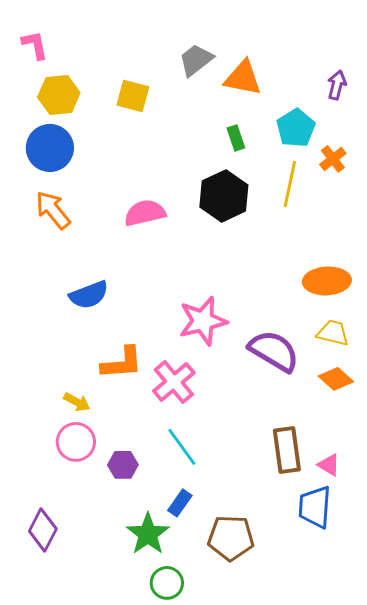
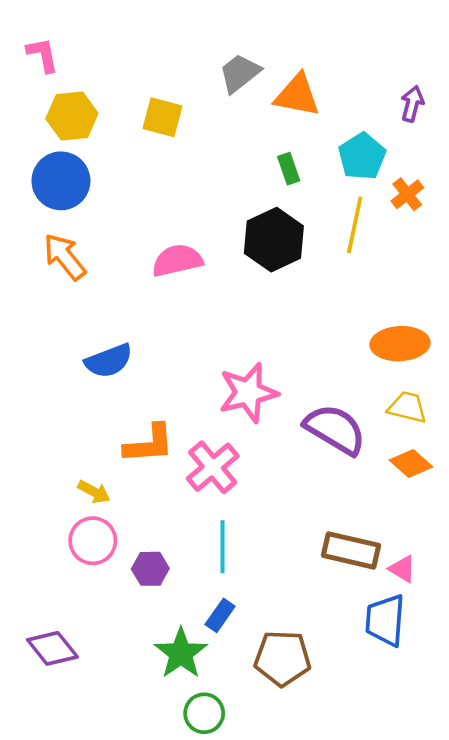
cyan line: (182, 447) -> (223, 547), turned 36
brown rectangle: (287, 450) -> (351, 550), turned -69
purple diamond: (43, 530) -> (52, 648), turned -66

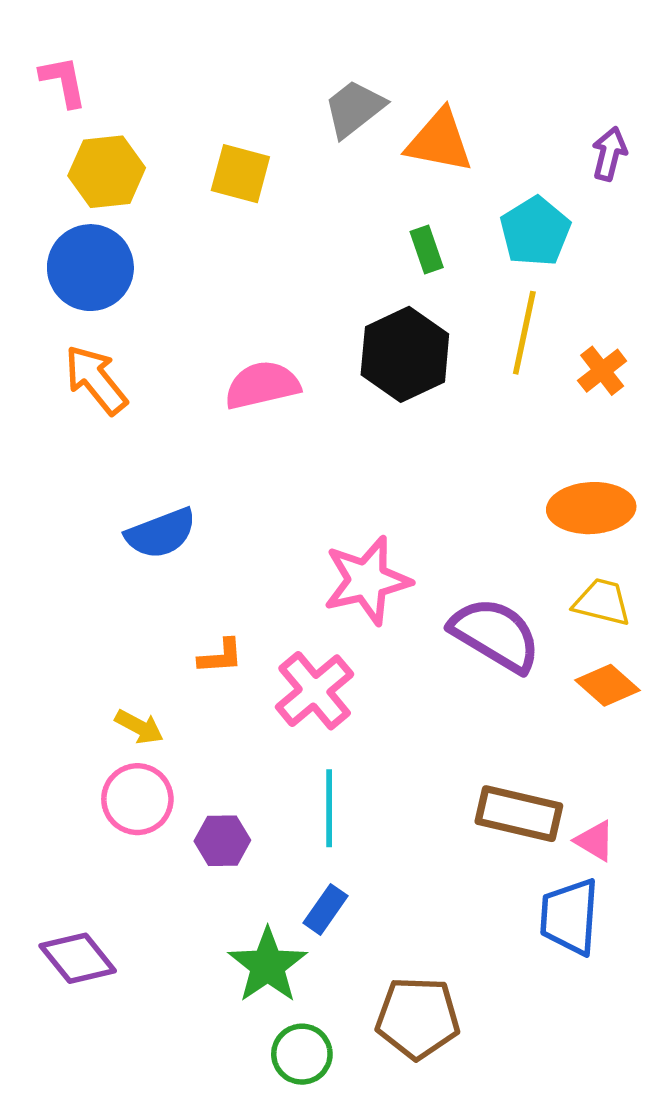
orange cross: (407, 194) -> (602, 371), moved
orange L-shape: (149, 444) -> (221, 656), size x0.6
brown pentagon: (282, 658) -> (418, 1018), moved

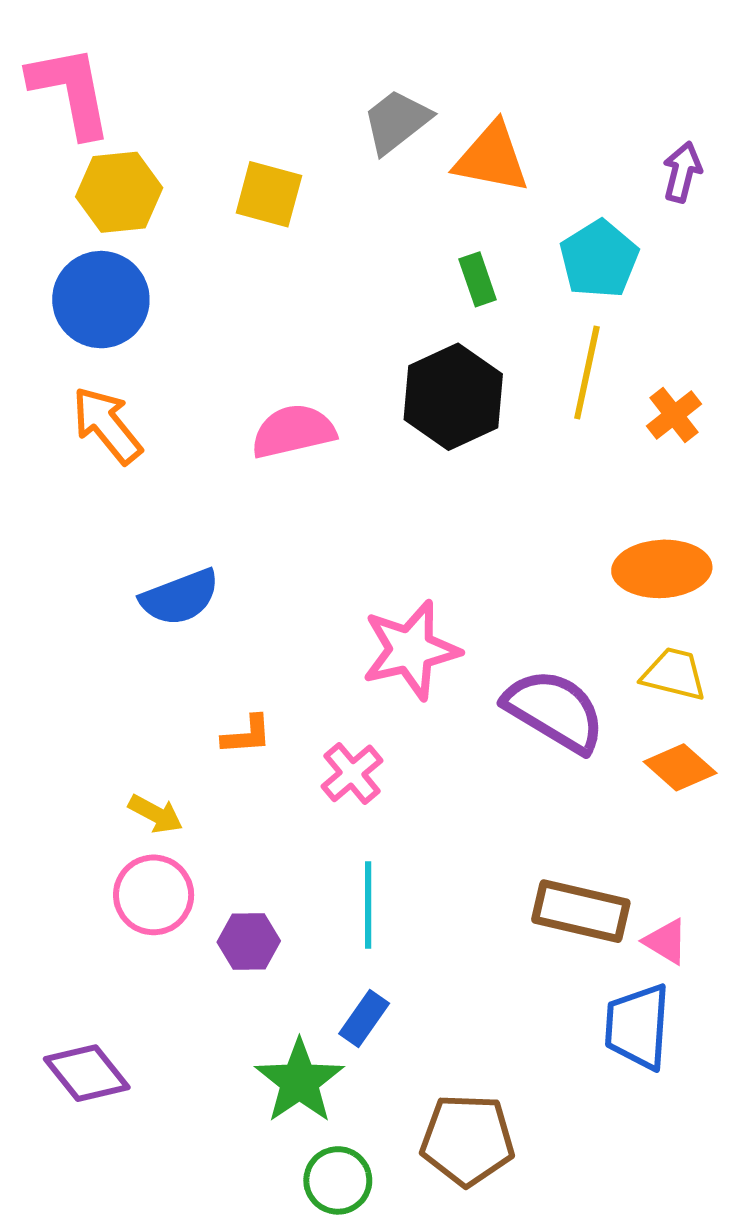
pink L-shape: (63, 81) -> (71, 91), size x1.6
pink cross: (315, 691) -> (352, 773), size x0.7

